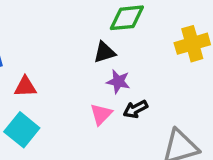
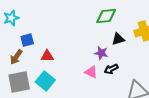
black triangle: (104, 52) -> (118, 39), moved
pink triangle: (101, 114) -> (91, 72), turned -48

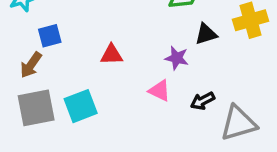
red triangle: (47, 56) -> (112, 55), moved
black arrow: (111, 69) -> (202, 101), moved
cyan square: (45, 81) -> (81, 106), turned 30

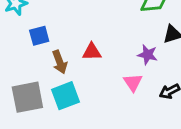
brown arrow: (31, 65) -> (60, 62), moved, turned -55
pink triangle: (160, 91) -> (133, 83), turned 30

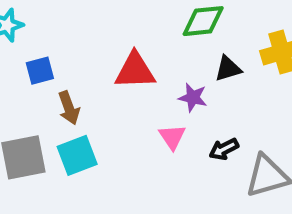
red triangle: (92, 52) -> (135, 71), moved, size x1.5

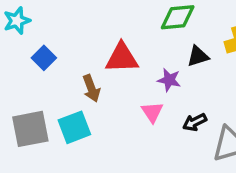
blue square: (40, 71) -> (44, 58), turned -30
brown arrow: (69, 108) -> (91, 88), moved

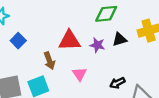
purple star: (169, 80) -> (97, 45), moved
pink triangle: (152, 112) -> (79, 74), moved

